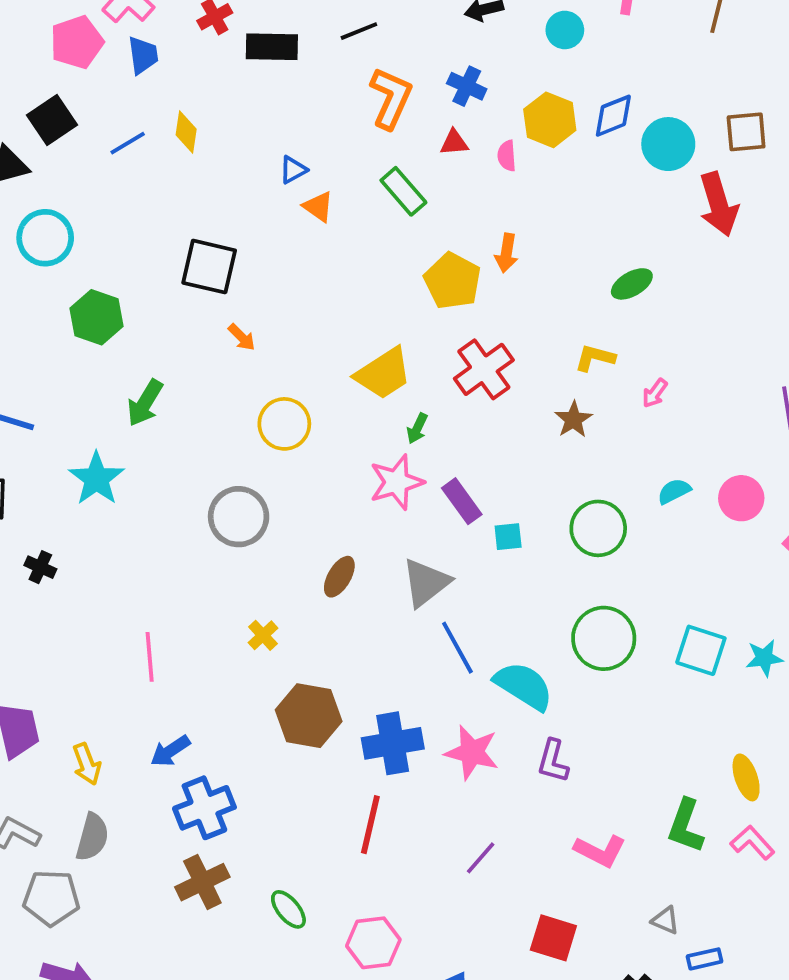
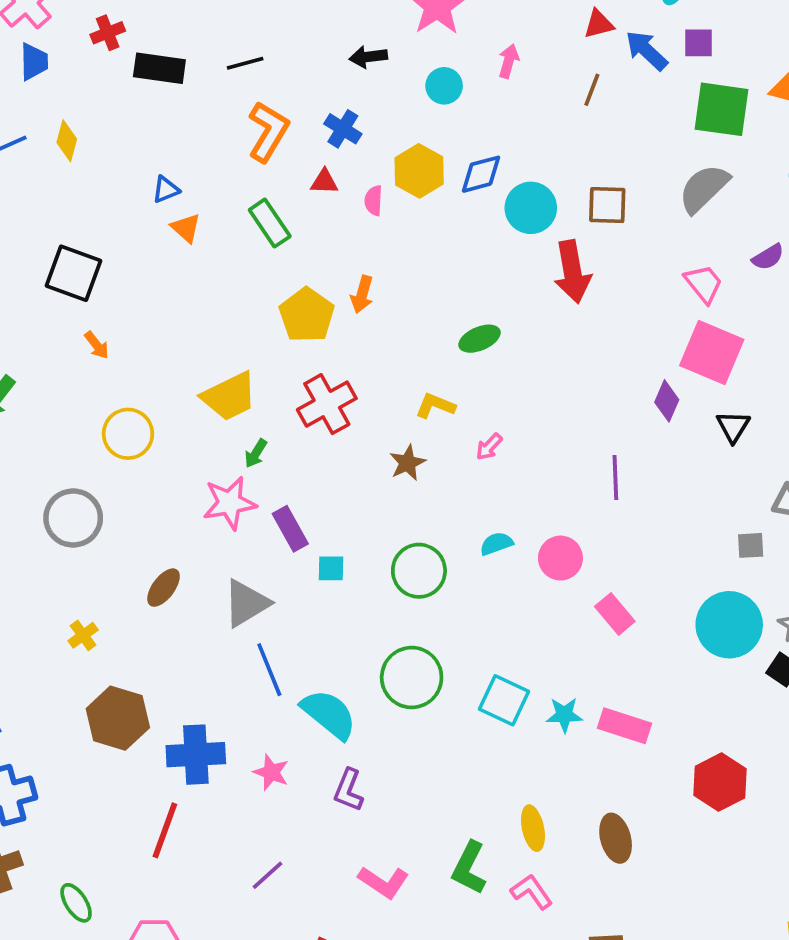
pink star: (472, 752) -> (271, 772), size x0.7

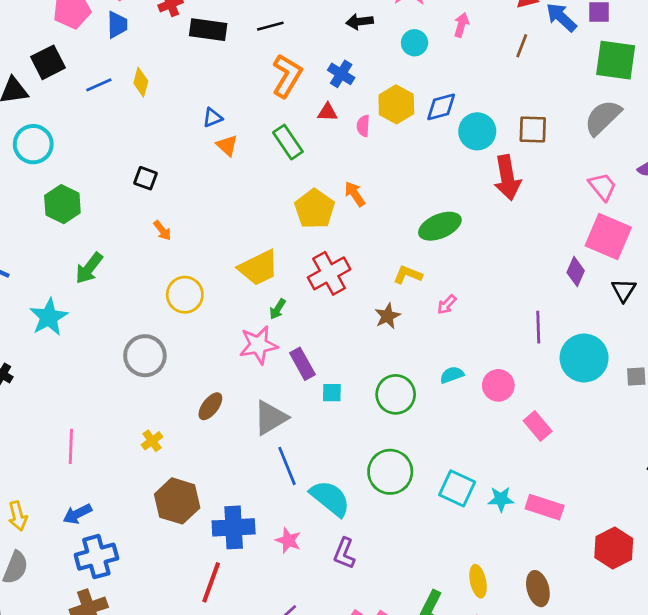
black square: (74, 273) -> (146, 178), size x0.6
orange arrow: (362, 294) -> (355, 194), turned 130
green ellipse: (480, 339) -> (440, 226), size x1.4
cyan circle: (729, 625) -> (584, 358), moved

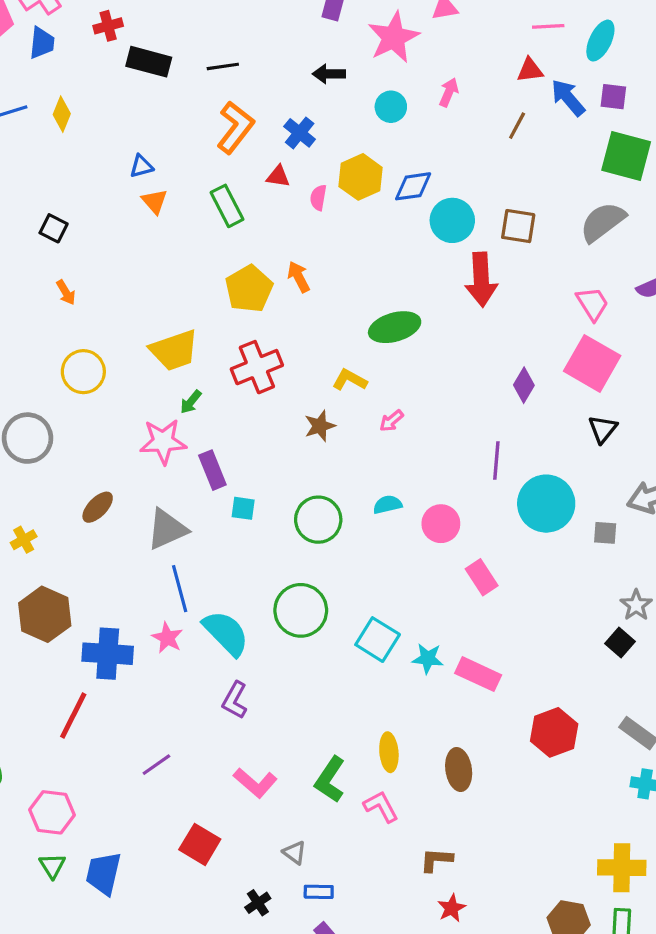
purple diamond: (576, 272) -> (524, 385), moved
pink star: (288, 540) -> (167, 638), moved

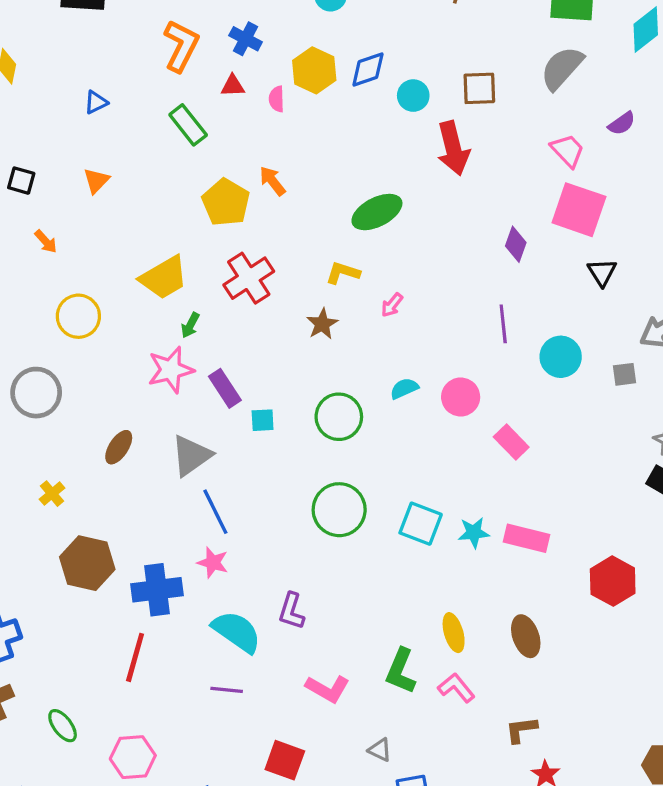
orange triangle: (155, 201) -> (96, 181), moved, turned 36
cyan circle: (452, 220) -> (413, 96), size x0.7
cyan circle: (546, 504) -> (561, 357), size x0.7
cyan semicircle: (226, 633) -> (237, 632), moved
purple line: (156, 765) -> (227, 690), turned 52

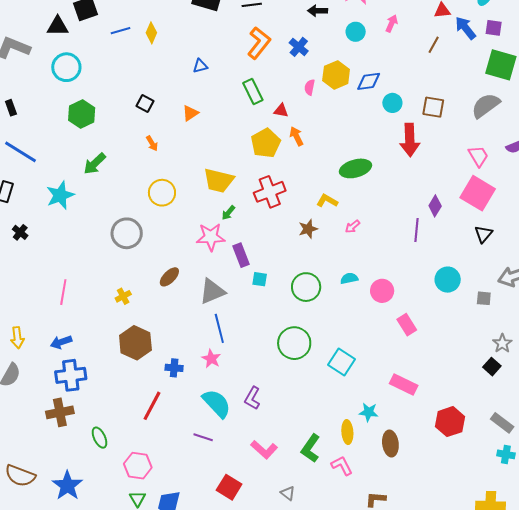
red triangle: (233, 86) -> (281, 111), moved
yellow trapezoid: (164, 278) -> (219, 180), turned 32
purple line: (503, 324) -> (417, 230), moved
cyan star: (474, 533) -> (369, 412), moved
blue cross: (157, 590) -> (174, 368), size x0.6

